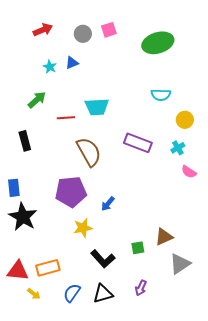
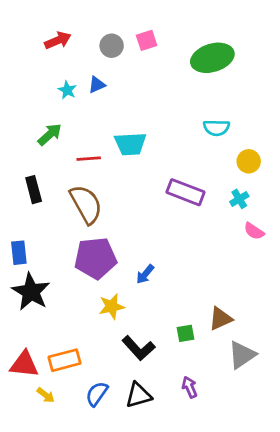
brown semicircle: (89, 152) -> (86, 204), moved
purple arrow: (141, 288) -> (190, 387), turned 133

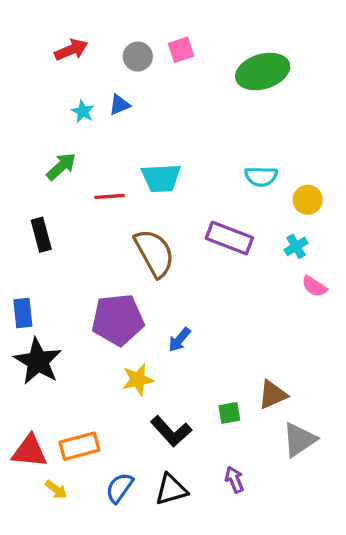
cyan semicircle: (216, 128) -> (261, 176), moved
brown semicircle: (86, 204) -> (154, 253), moved

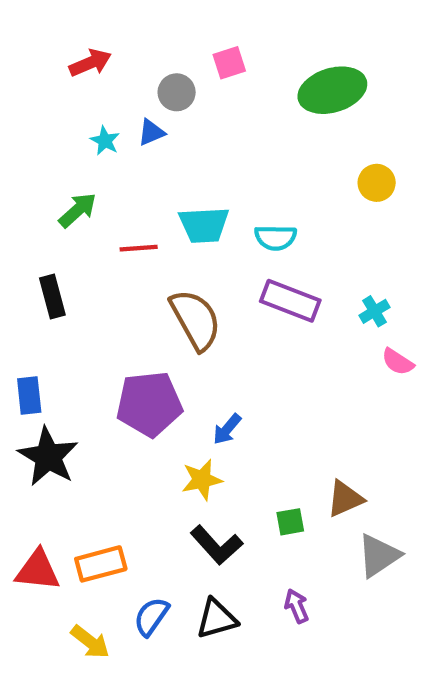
gray circle: (138, 57) -> (177, 92), moved
cyan semicircle: (261, 176) -> (276, 238), moved
yellow circle: (308, 200) -> (377, 183), moved
yellow star: (138, 380) -> (202, 480), moved
yellow arrow: (56, 490) -> (90, 642), moved, size x1.4

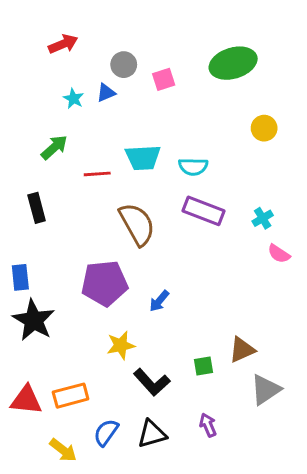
pink square: (229, 63) -> (164, 79), moved
yellow star: (202, 480) -> (121, 345), moved

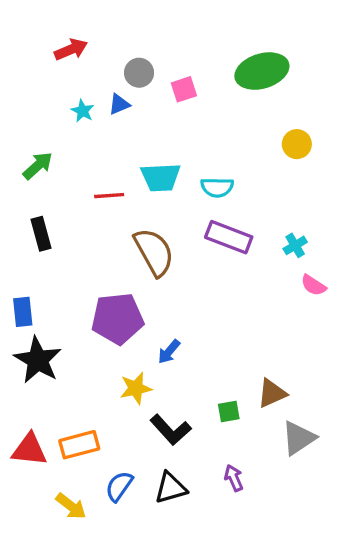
green arrow: (54, 147) -> (38, 166), moved
blue arrow: (159, 301) -> (169, 352), moved

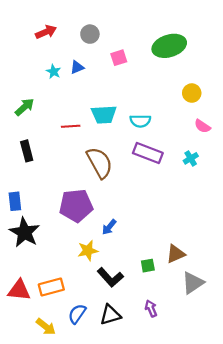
gray circle: (139, 73) -> (90, 34), moved
pink semicircle: (313, 285) -> (202, 126), moved

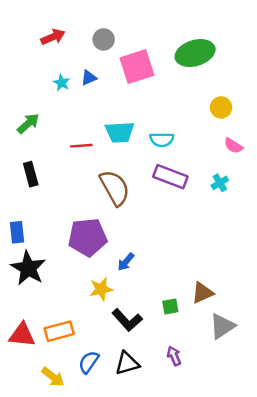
pink square: (119, 58) -> (137, 67), size x1.8

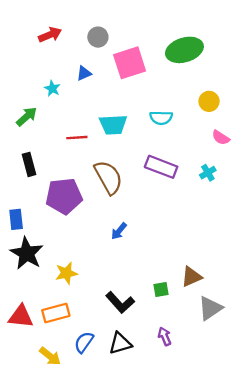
cyan star: (62, 83) -> (52, 88), moved
cyan semicircle: (162, 140) -> (161, 118), moved
purple pentagon: (88, 237) -> (64, 196), moved
blue arrow: (126, 262) -> (119, 231), moved
yellow star: (101, 289) -> (66, 273), moved

